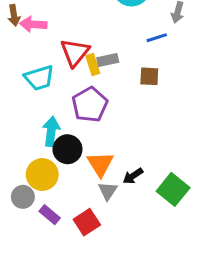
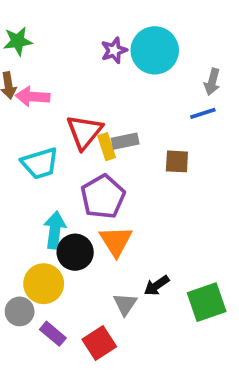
blue line: (157, 38) -> (203, 113), moved
orange triangle: (100, 164) -> (116, 241), moved
green square: (173, 189) -> (207, 302), turned 32

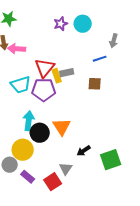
cyan circle: (155, 50) -> (83, 24), size x0.7
blue line: (203, 113) -> (100, 59), moved
purple pentagon: (103, 197) -> (44, 90), moved, turned 30
gray triangle: (125, 304) -> (66, 169), moved

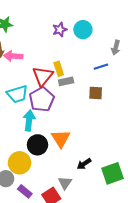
yellow rectangle: (57, 76) -> (59, 69), moved
purple pentagon: (44, 90) -> (42, 99), turned -30
cyan arrow: (29, 121) -> (29, 121), moved

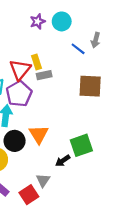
blue line: (101, 67) -> (78, 49), moved, turned 56
brown square: (96, 93) -> (90, 86), moved, size x1.6
green square: (113, 173) -> (81, 145), moved

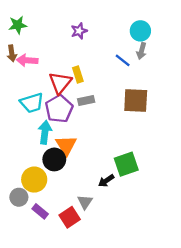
cyan circle: (62, 21) -> (140, 31), moved
gray rectangle: (44, 75) -> (86, 100), moved
orange triangle: (39, 134) -> (66, 145), moved

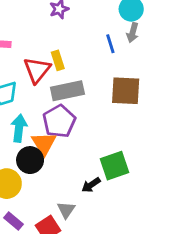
blue line: (123, 60) -> (110, 44), turned 35
gray rectangle: (86, 100) -> (67, 91), size x1.6
purple pentagon: (59, 109) -> (59, 121), moved

